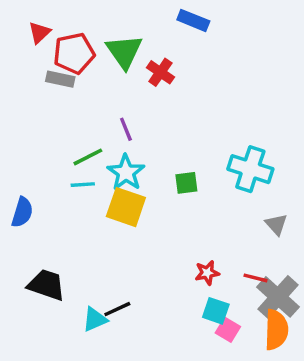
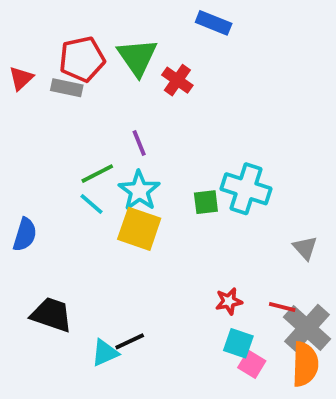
red triangle: (39, 33) -> (21, 78), moved
cyan cross: (250, 169) -> (246, 189), moved
cyan line: (83, 185) -> (92, 204), turned 45

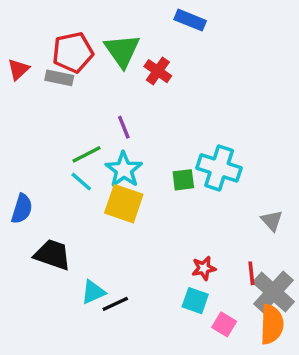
red line: (282, 307) -> (251, 273), turned 70
black trapezoid: (51, 315) -> (52, 255), moved
cyan square: (238, 343) -> (195, 301), moved
cyan triangle: (105, 353) -> (93, 292), moved

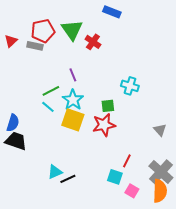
cyan cross: (219, 168) -> (130, 86), moved, size x0.7
black trapezoid: (52, 255) -> (16, 141), moved
red star: (204, 268) -> (104, 125), moved, size x1.6
red line: (251, 273) -> (127, 161), moved, turned 32

